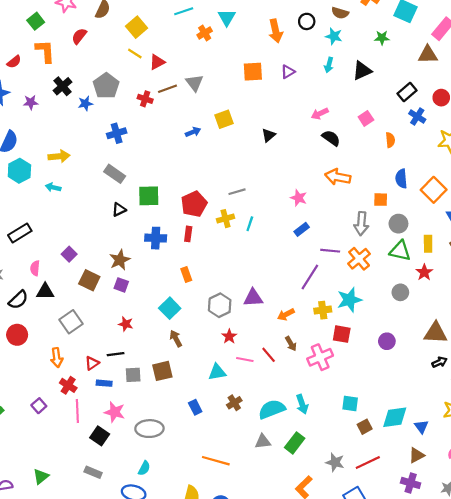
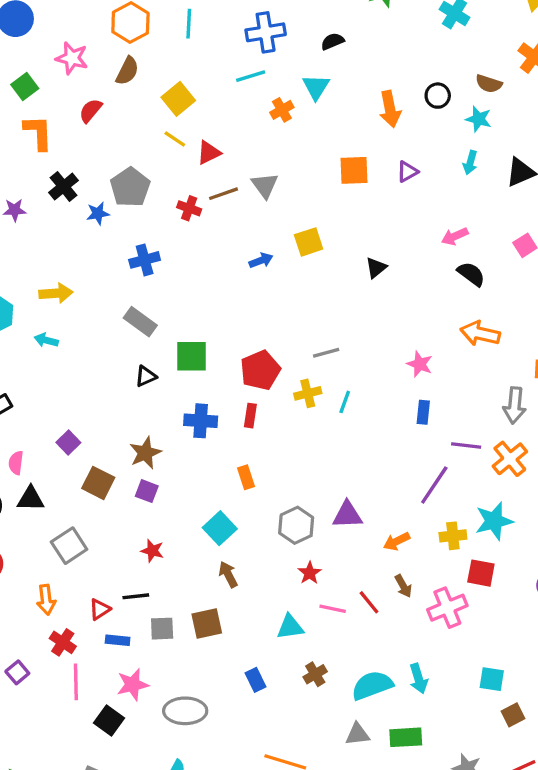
blue rectangle: (302, 229) -> (423, 412), turned -48
pink star: (115, 412) -> (133, 685), turned -30
green rectangle: (295, 443) -> (406, 737), turned 48

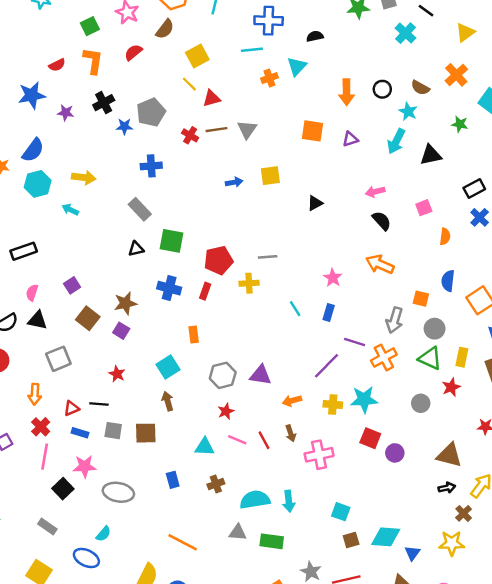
cyan arrow: (470, 163) -> (396, 141), size x1.5
cyan line: (345, 402) -> (295, 309), moved, turned -63
red square: (481, 573) -> (370, 438), moved

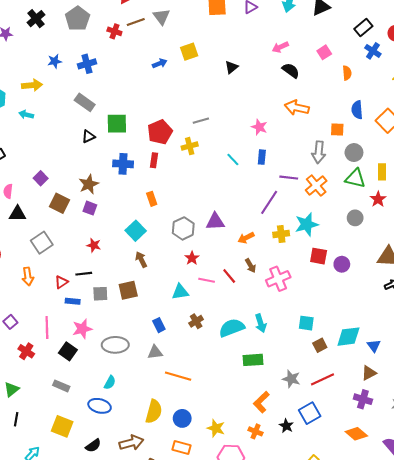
blue star: (124, 126) -> (55, 61), moved
red cross: (41, 427) -> (26, 351), moved
gray triangle: (238, 532) -> (155, 352), moved

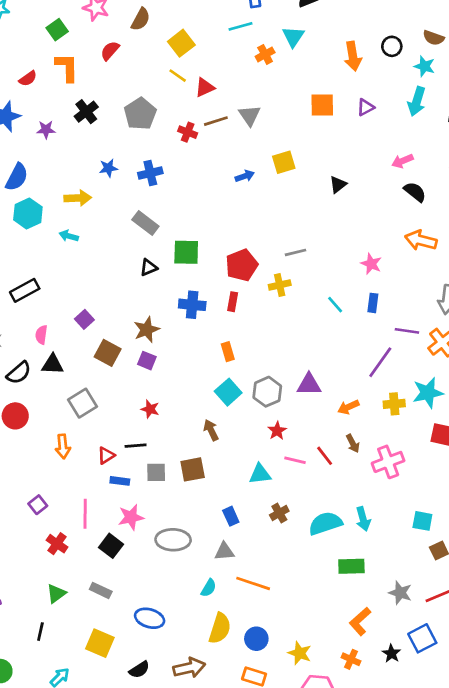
cyan square: (136, 231) -> (228, 392), moved
cyan semicircle: (110, 383) -> (209, 588), moved
green triangle: (12, 389) -> (56, 594), moved

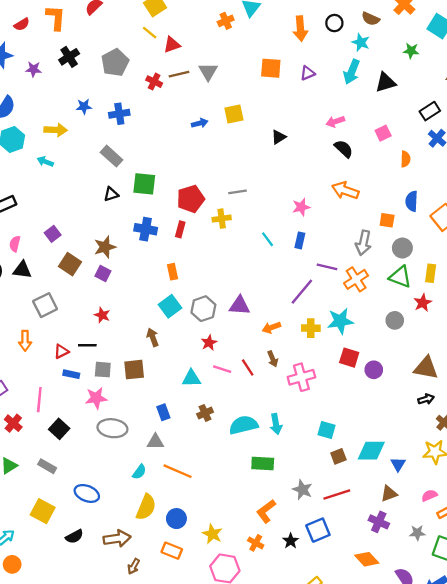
pink star: (371, 264) -> (301, 207), turned 30
pink star: (131, 517) -> (96, 398), moved

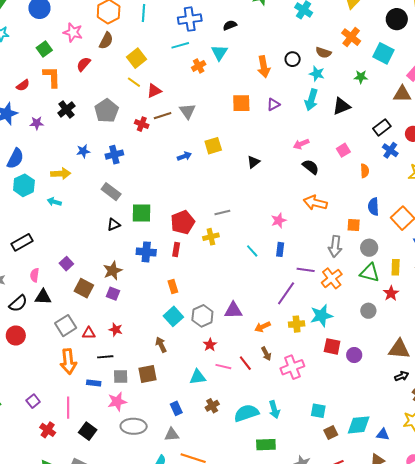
orange arrow: (25, 341) -> (68, 361), moved, size x1.4
red triangle: (61, 351) -> (89, 333), moved, turned 32
blue triangle: (398, 464) -> (383, 434), turned -48

